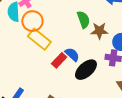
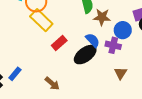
blue semicircle: (72, 54) -> (93, 40), moved

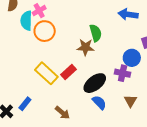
brown star: (102, 17) -> (85, 47), moved
yellow rectangle: (41, 20) -> (46, 73), moved
blue semicircle: (93, 40) -> (99, 102), moved

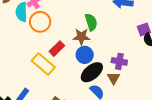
blue circle: (132, 58) -> (85, 55), moved
red rectangle: (69, 72) -> (57, 49), moved
brown triangle: (130, 101) -> (114, 78), moved

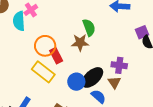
orange circle: (40, 22) -> (45, 46), moved
red rectangle: (57, 49) -> (56, 56), turned -70
blue circle: (85, 55) -> (76, 82), moved

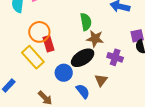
brown star: (80, 43) -> (95, 39), moved
purple cross: (119, 65) -> (115, 57), moved
black ellipse: (92, 77) -> (83, 58), moved

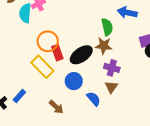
green semicircle: (86, 22) -> (107, 27), moved
purple cross: (115, 57) -> (112, 68), moved
black ellipse: (83, 58) -> (81, 55), moved

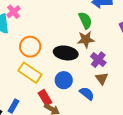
red rectangle: (57, 53) -> (45, 98), moved
black ellipse: (81, 55) -> (66, 53), turned 55
purple cross: (112, 68) -> (98, 60), turned 35

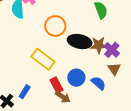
brown star: (86, 39) -> (99, 45), moved
orange circle: (30, 47) -> (55, 26), moved
blue circle: (64, 80) -> (76, 78), moved

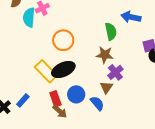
black ellipse: (80, 42) -> (63, 69), moved, turned -45
brown star: (99, 45) -> (105, 55), moved
brown triangle: (114, 69) -> (106, 87), moved

